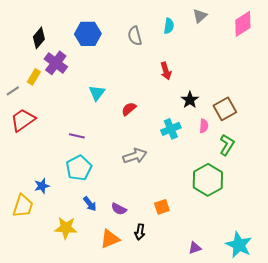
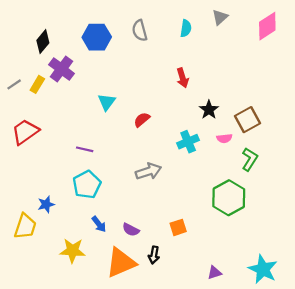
gray semicircle: (135, 36) -> (140, 31), moved
gray line: (13, 91) -> (14, 84), moved
pink semicircle: (204, 126) -> (224, 138), turned 80
orange triangle: (110, 239) -> (121, 263), size x1.4

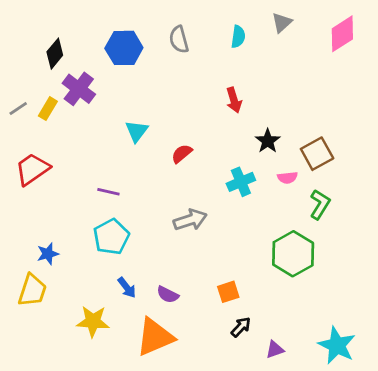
blue star: (46, 204) -> (48, 254), moved
black arrow: (154, 255) -> (241, 327), moved, turned -147

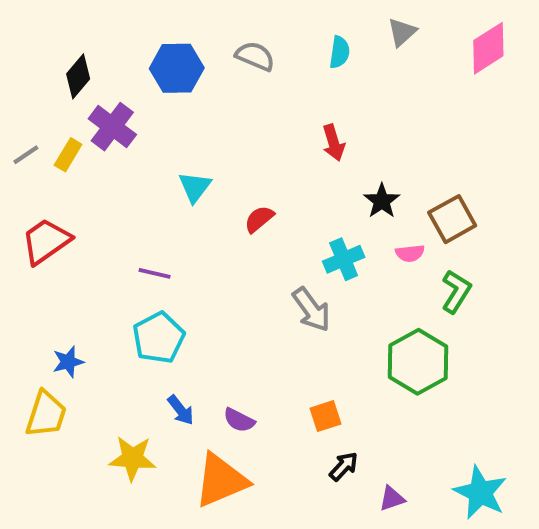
gray semicircle: (179, 39) -> (255, 56), turned 128
gray arrow: (190, 220) -> (311, 310), moved, turned 72

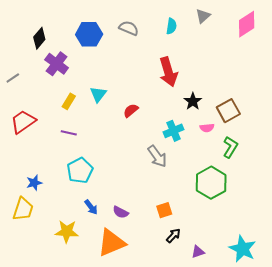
red arrow: (334, 143) -> (168, 72), size x1.6
yellow rectangle: (68, 155) -> (69, 101), moved
purple line: (155, 273) -> (69, 133), moved

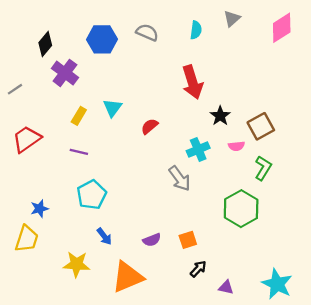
purple semicircle: (121, 212) -> (152, 240), moved, turned -49
purple triangle: (198, 252) -> (226, 287), turned 32

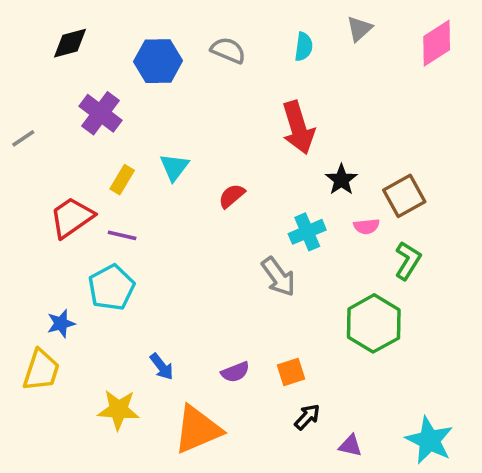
black diamond: (45, 44) -> (70, 43), moved, turned 35
red trapezoid: (27, 139) -> (72, 217), moved
cyan pentagon: (92, 195) -> (111, 288), moved

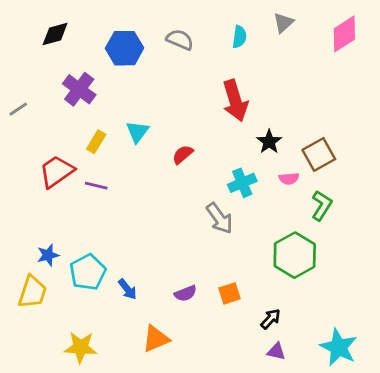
cyan pentagon: (111, 288) -> (88, 272), moved
yellow star: (119, 410) -> (81, 347), moved
black arrow: (307, 417) -> (271, 319), moved
orange triangle: (198, 430) -> (156, 339), size x0.7

